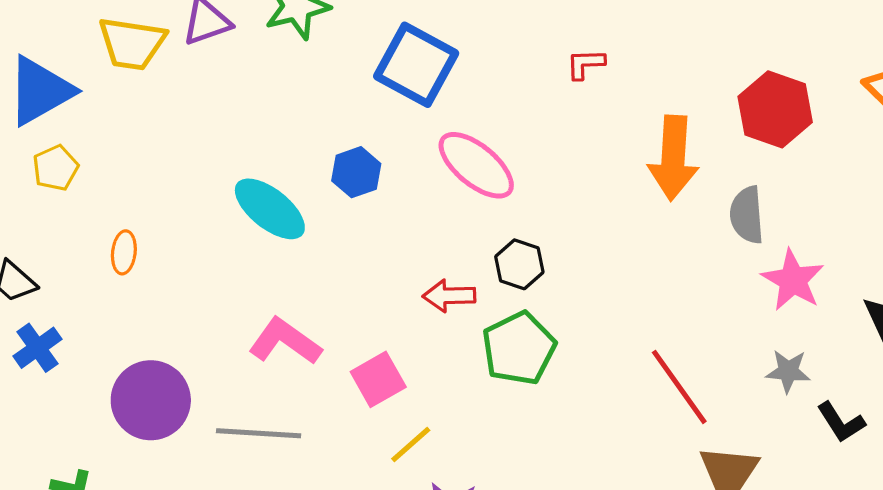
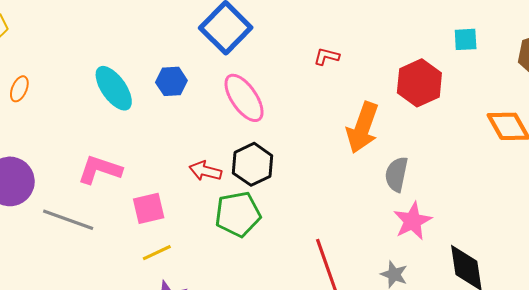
red hexagon: (775, 109) -> (419, 83), moved
black hexagon: (519, 264) -> (253, 164), size x1.4
pink L-shape: (285, 341) -> (100, 170), turned -33

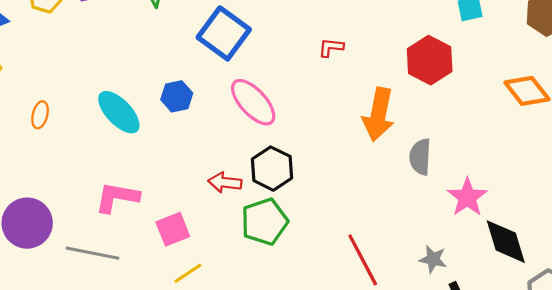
orange ellipse: (19, 89) -> (40, 115), moved
pink star: (413, 221) -> (467, 197), moved

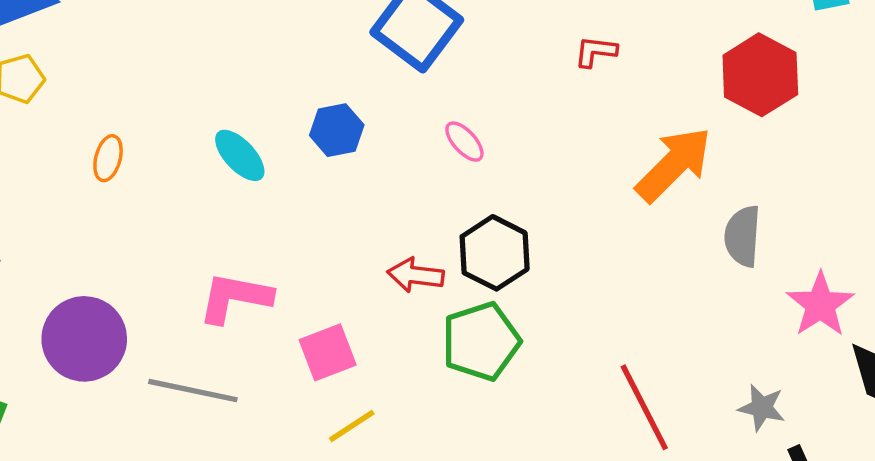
pink ellipse: (253, 102) -> (464, 142), size x0.5
cyan ellipse: (119, 112) -> (240, 155), size x0.7
orange arrow: (379, 114) -> (674, 164), turned -147

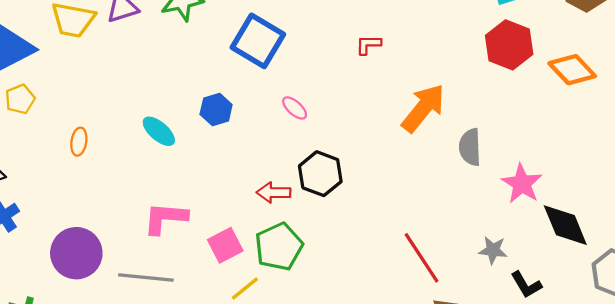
red hexagon: (760, 75) -> (509, 45), moved
green pentagon: (481, 341) -> (279, 247), moved

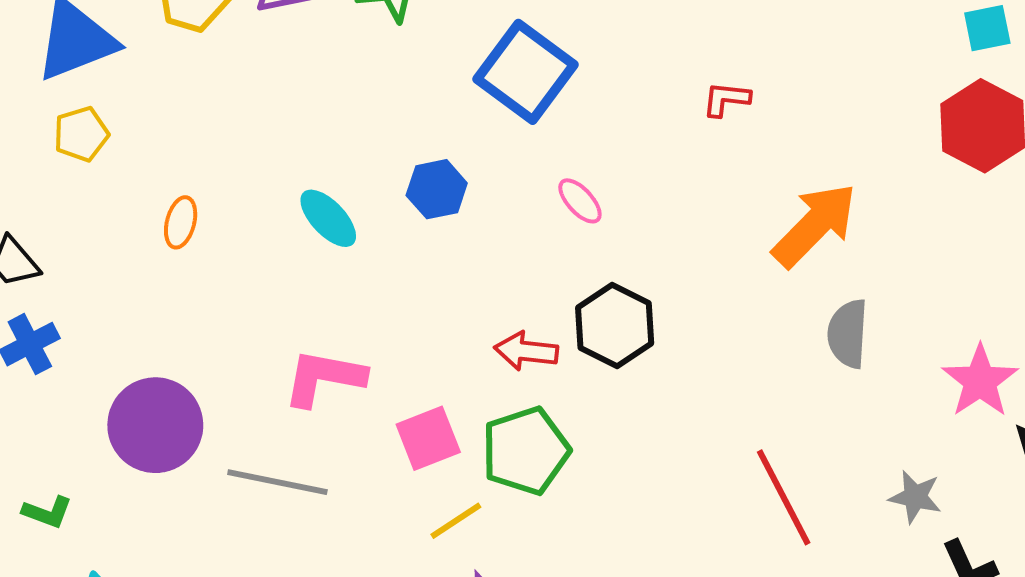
gray semicircle: (470, 147) -> (848, 334), moved

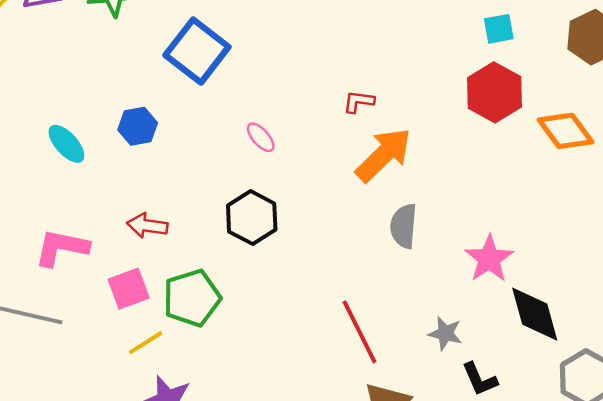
red L-shape: (726, 99) -> (359, 102), moved
pink ellipse: (580, 201) -> (261, 137), moved
red arrow: (526, 351) -> (147, 226), moved

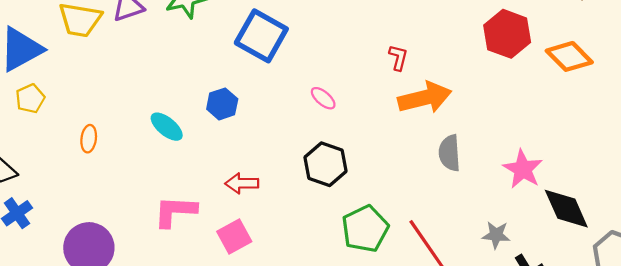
red L-shape: (359, 102) -> (398, 58), turned 105
orange arrow: (383, 155) -> (425, 98), turned 39
green pentagon: (192, 298) -> (365, 229), moved

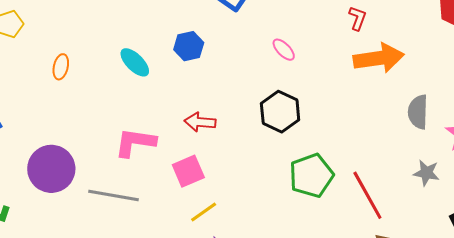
gray semicircle: (450, 153) -> (418, 112), moved
gray star: (496, 235) -> (426, 173), moved

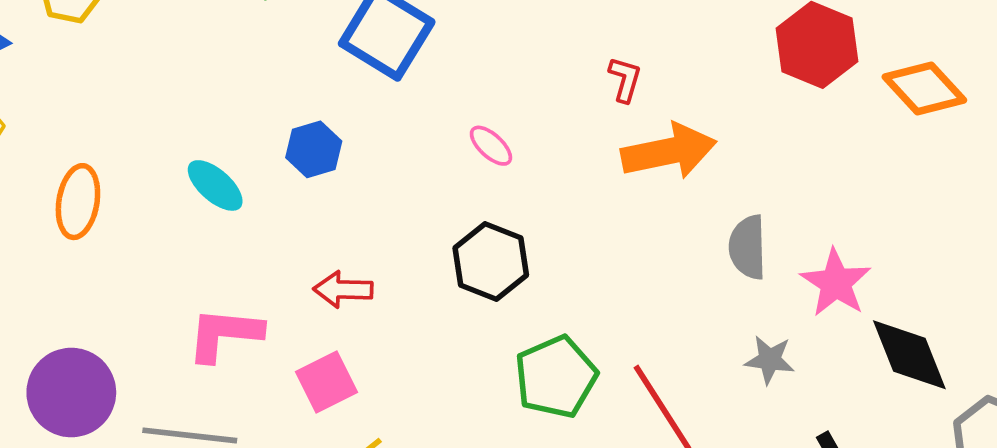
orange ellipse: (61, 67) -> (78, 202), size x1.5

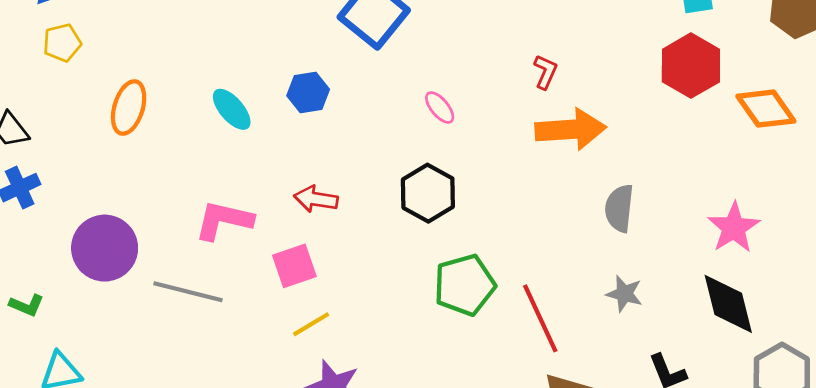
pink star: (836, 283) -> (734, 228), moved

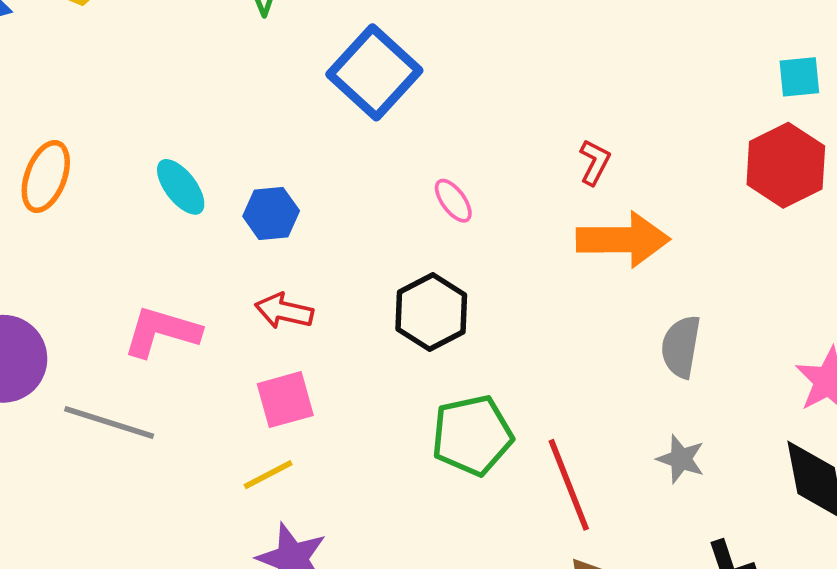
blue hexagon: (308, 92) -> (271, 214), moved
pink square: (294, 266) -> (285, 400), moved

